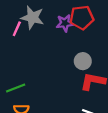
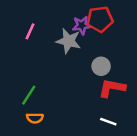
gray star: (32, 18) -> (69, 41), moved
green line: (16, 88) -> (29, 95), turned -36

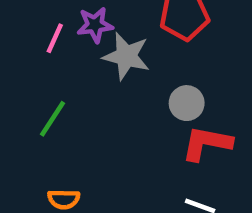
purple star: (82, 25) -> (95, 25), moved
green line: (29, 95) -> (53, 119), moved

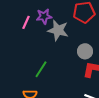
green line: (53, 119) -> (41, 69), moved

